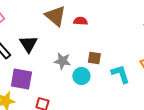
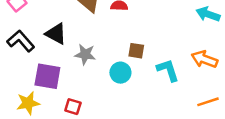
black triangle: (28, 44) -> (56, 34), turned -30
gray star: (62, 61) -> (85, 54), moved

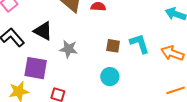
cyan L-shape: (168, 70) -> (140, 44), moved
cyan circle: (120, 73) -> (110, 77), moved

